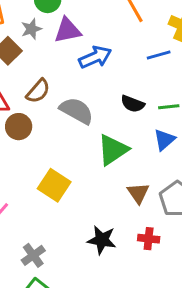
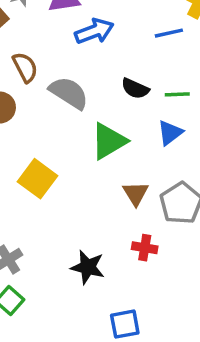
brown semicircle: (38, 91) -> (25, 67), turned -72
black star: (102, 240) -> (88, 267), moved

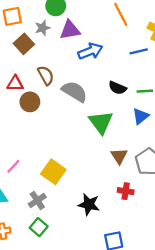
green triangle: (109, 141) -> (101, 122), turned -35
yellow square: (37, 179) -> (53, 172), moved

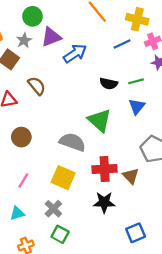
gray semicircle: (74, 91) -> (72, 142), moved
brown circle: (30, 102) -> (21, 137), moved
brown triangle: (119, 156) -> (131, 176), moved
red cross: (126, 191) -> (105, 169), moved, size x1.5

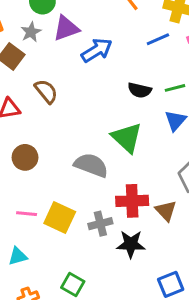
yellow square: (63, 178) -> (60, 218), moved
pink line: (23, 180) -> (27, 214), turned 63
gray cross: (53, 209) -> (100, 224), moved, turned 30

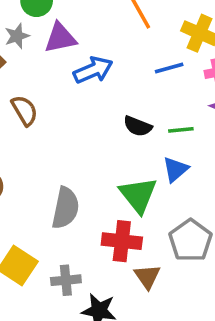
green triangle: (127, 138) -> (138, 195), moved
gray semicircle: (91, 165) -> (65, 208), turned 72
red cross: (132, 201) -> (122, 241), moved

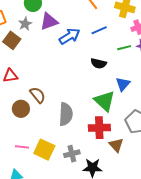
blue line: (169, 68) -> (99, 30), moved
brown semicircle: (25, 110) -> (38, 95), moved
green line: (181, 130) -> (124, 48), moved

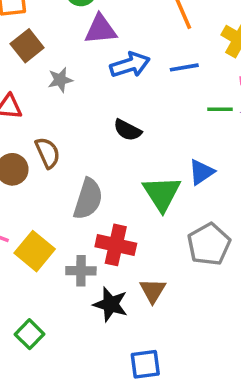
gray star: (25, 24) -> (60, 80), moved
black semicircle: (99, 63) -> (127, 130), moved
red cross: (99, 128) -> (116, 245), moved
brown triangle: (116, 145) -> (153, 291), moved

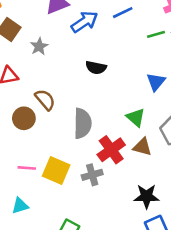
green triangle: (162, 193) -> (136, 117), moved, size x0.7
red cross: (116, 245) -> (111, 150), turned -32
brown triangle: (153, 291) -> (142, 147), moved, turned -30
black star: (111, 304) -> (147, 196), moved

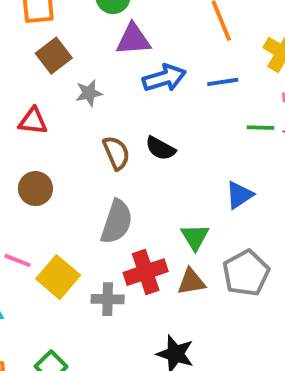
brown semicircle: (45, 100) -> (116, 153), moved
brown triangle: (142, 147) -> (191, 282), turned -42

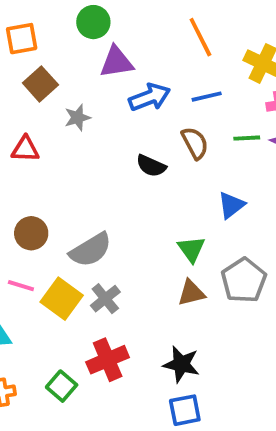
brown semicircle: (116, 153) -> (195, 143), moved
brown circle: (35, 189) -> (31, 233), moved
gray semicircle: (117, 222) -> (91, 250), moved, turned 45
red cross: (146, 272) -> (108, 360), moved
gray cross: (108, 299) -> (105, 299), moved, turned -36

